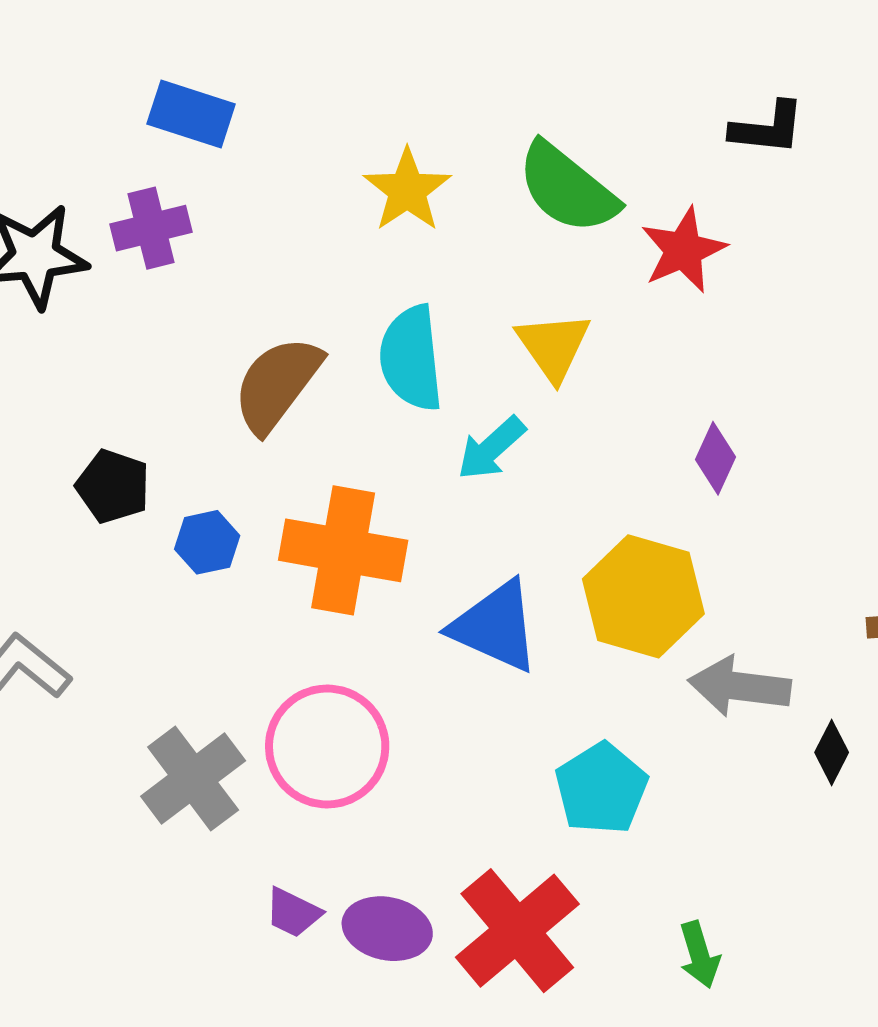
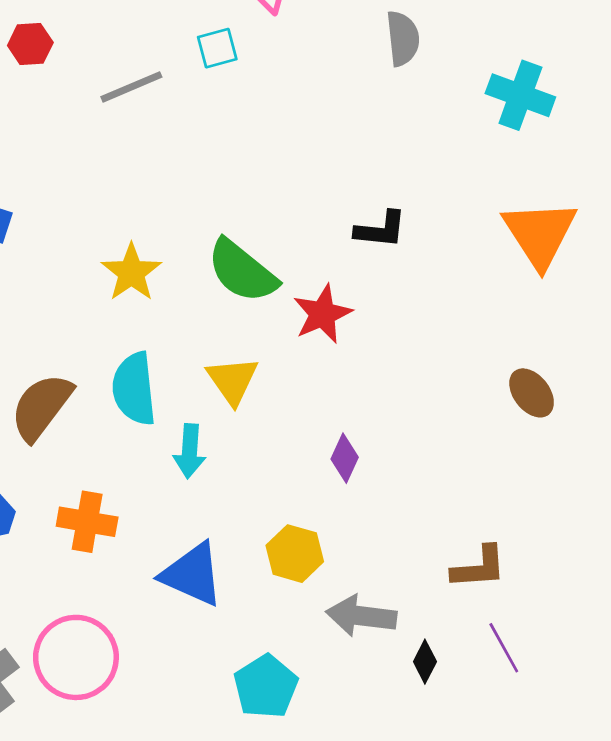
cyan arrow: (491, 448) -> (190, 451), turned -44
orange cross: (343, 550) -> (87, 522), size x0.7
yellow hexagon: (643, 596) -> (295, 554), size x0.7

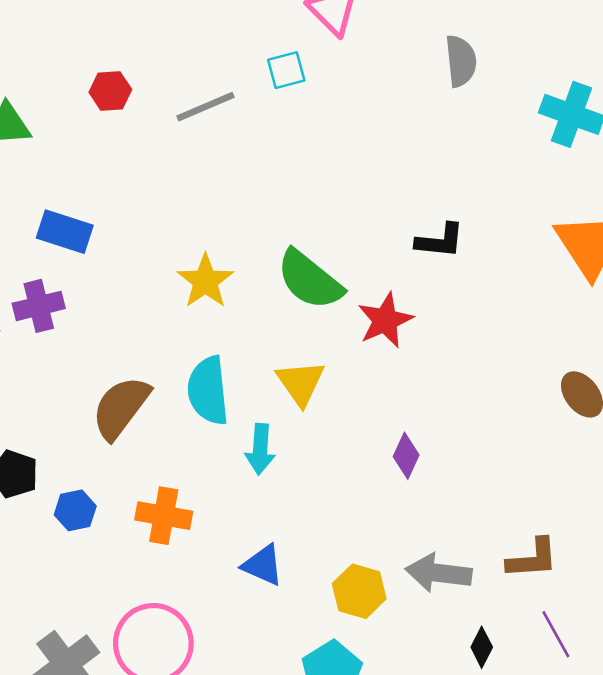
red hexagon: (30, 44) -> (110, 91), moved
yellow hexagon: (295, 554) -> (359, 591), moved
blue triangle: (192, 574) -> (263, 565), size x0.7
gray arrow: (361, 616) -> (439, 573), moved

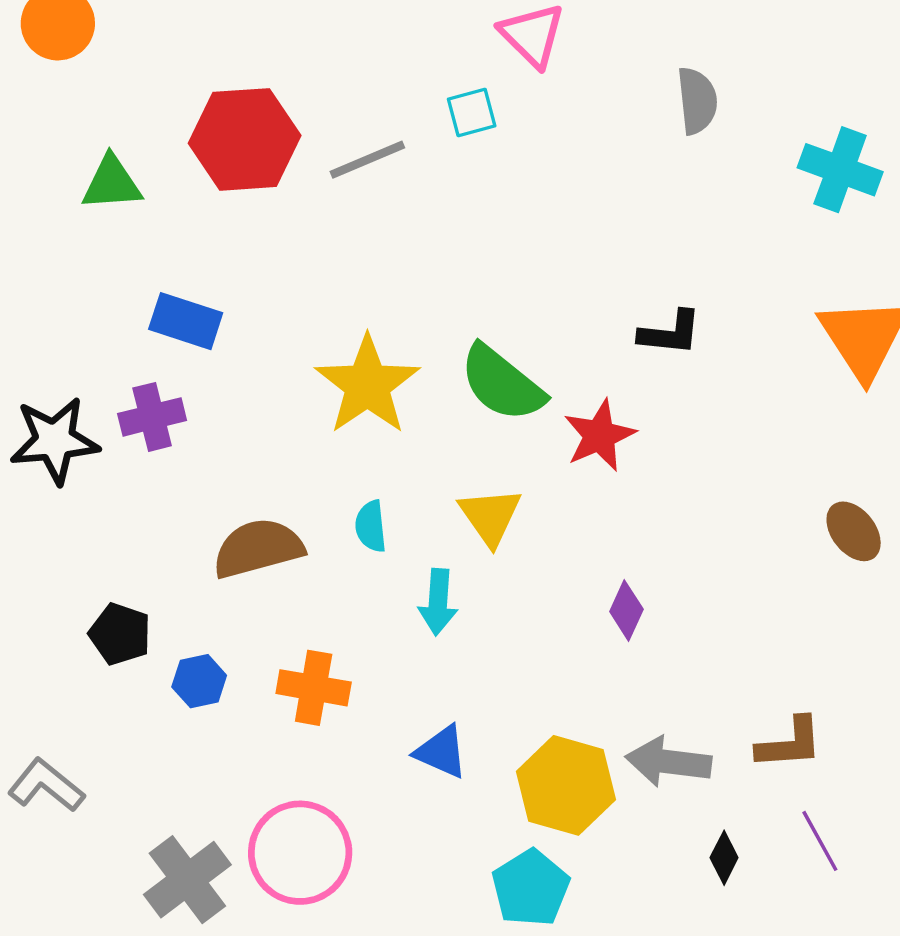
red hexagon: (110, 91) -> (245, 139), size x2.0
yellow star: (205, 281) -> (367, 385), size x1.4
cyan semicircle: (208, 391) -> (371, 526), size x0.6
brown semicircle: (121, 408) -> (258, 548), turned 38
yellow hexagon: (359, 591) -> (566, 785), size x1.4

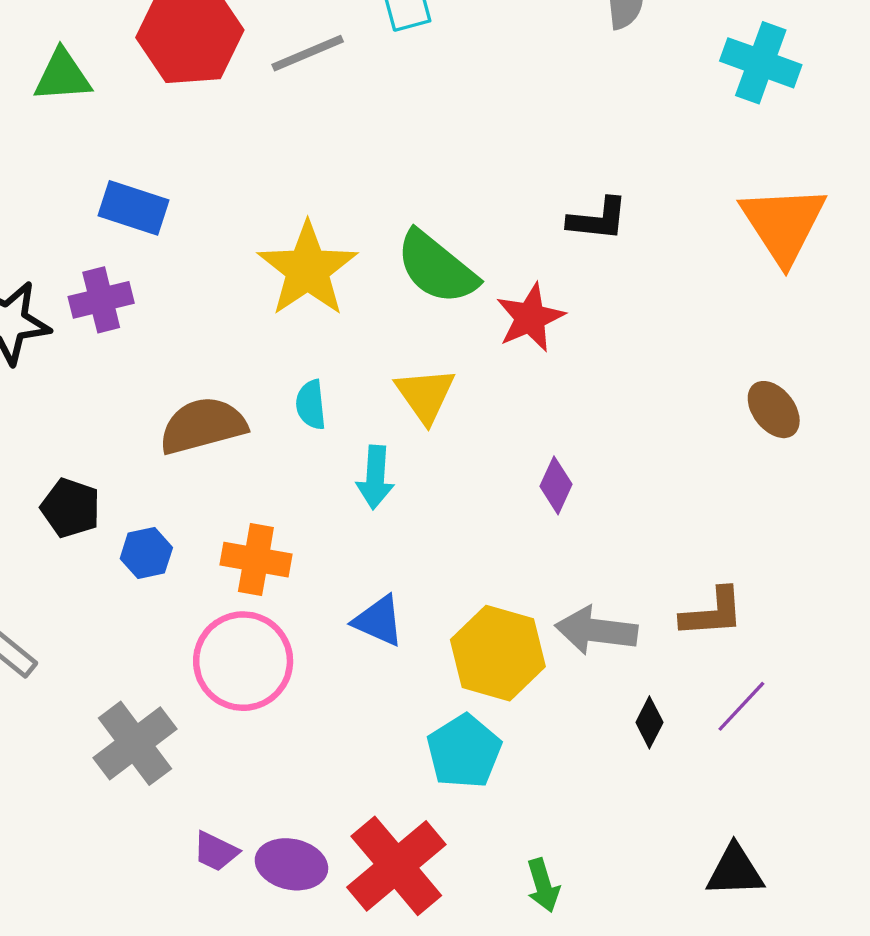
purple line: (820, 841) -> (741, 706), turned 72
pink circle: (300, 853) -> (243, 661), moved

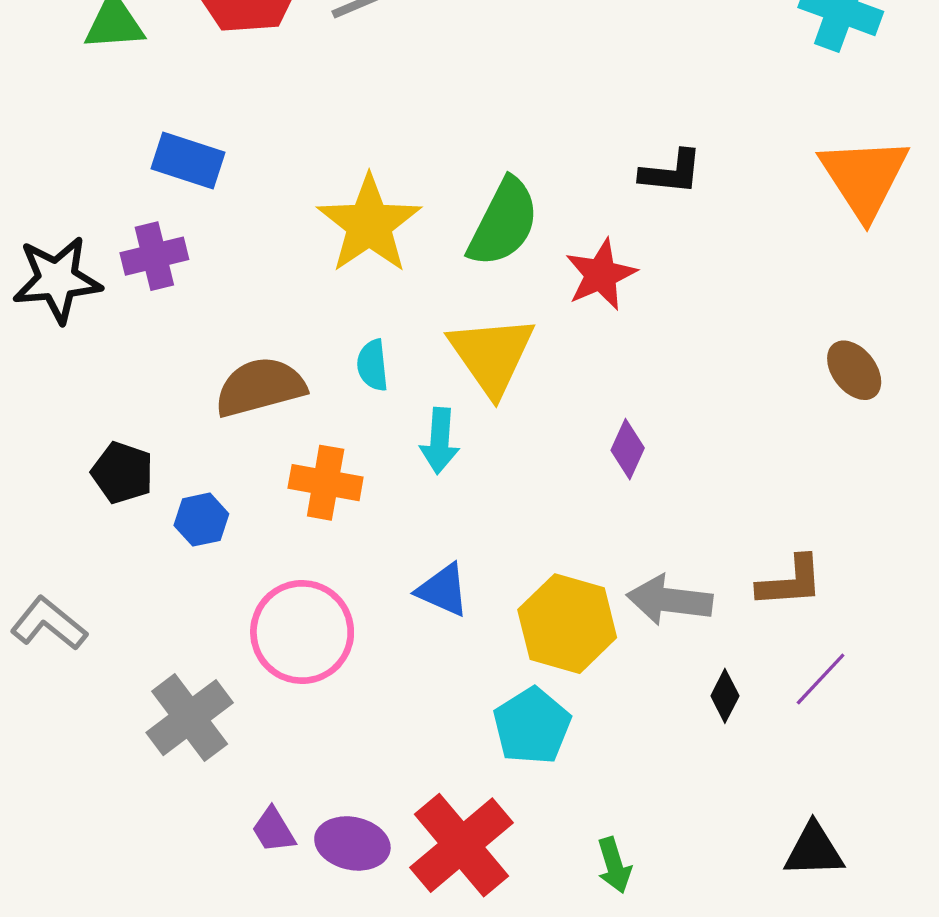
green semicircle: (437, 268) -> (503, 223), turned -102
yellow triangle: (425, 395) -> (492, 355), size x1.4
orange cross: (256, 560) -> (326, 483), moved
purple trapezoid: (216, 851) -> (274, 830), turned 33

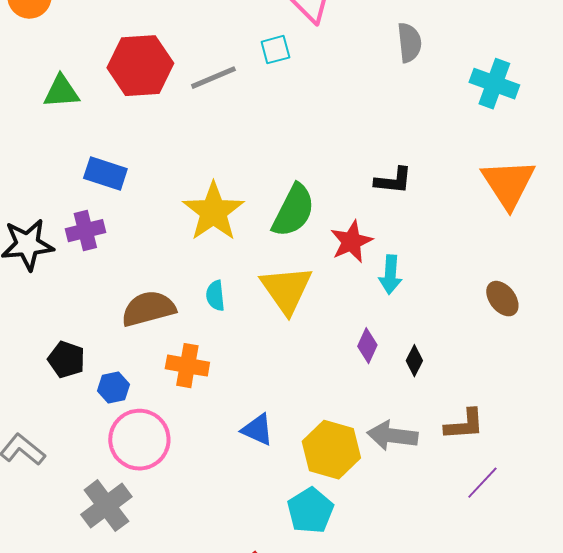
cyan arrow: (440, 441) -> (390, 275), moved
pink circle: (302, 632) -> (139, 440), moved
black diamond: (725, 696) -> (414, 361), moved

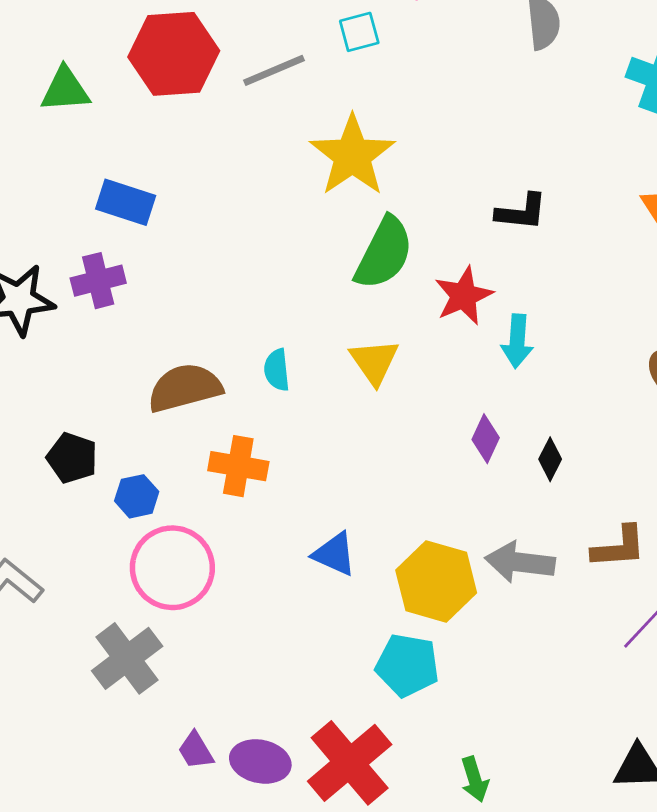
yellow star: (213, 212) -> (352, 156), moved
yellow triangle: (286, 290) -> (374, 362), size x0.7
cyan pentagon: (310, 511) -> (407, 665), turned -30

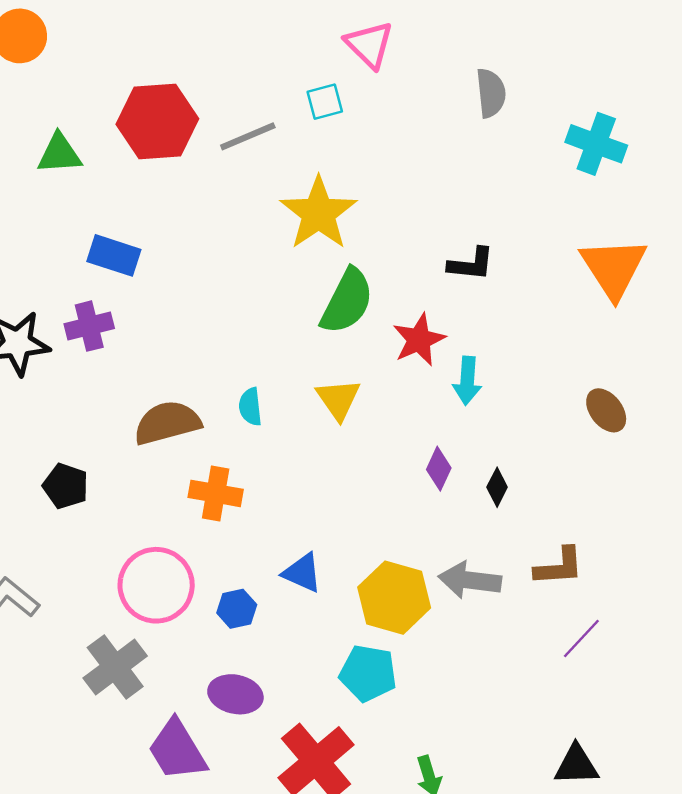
blue hexagon: (137, 496) -> (237, 609), moved
purple trapezoid: (196, 750) -> (177, 750), size x1.8
purple ellipse: (260, 761) -> (235, 694), moved

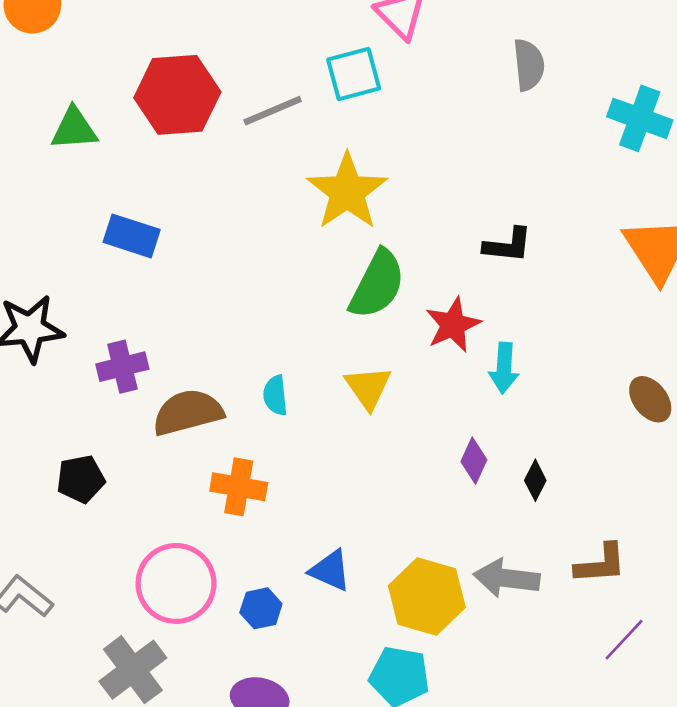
cyan square: (325, 102) -> (354, 74), size x1.4
purple cross: (89, 326) -> (122, 367), moved
black pentagon: (66, 486) -> (81, 479), turned -30

